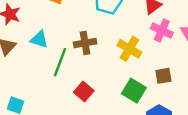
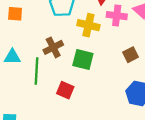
yellow cross: (129, 49) -> (88, 25), moved
green square: (134, 91) -> (83, 59), moved

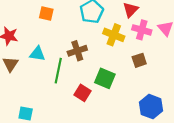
brown square: (130, 55) -> (139, 60), moved
green square: (83, 59) -> (105, 78), moved

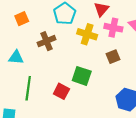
orange square: (46, 14) -> (22, 19), turned -32
brown cross: (77, 51) -> (46, 41), moved
green line: (58, 71) -> (28, 88), moved

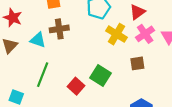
pink cross: (113, 28) -> (145, 34), turned 30
brown cross: (46, 41) -> (59, 29), moved

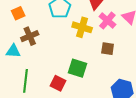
brown square: (137, 63) -> (108, 49), turned 32

